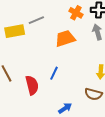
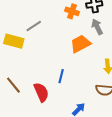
yellow rectangle: (15, 31) -> (14, 41), turned 36
orange trapezoid: (65, 38) -> (80, 44), moved

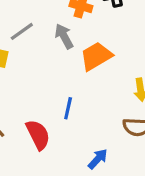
gray arrow: (97, 27) -> (64, 36), moved

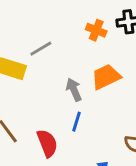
gray arrow: (64, 36) -> (74, 90), moved

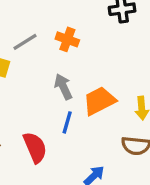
orange cross: (96, 30) -> (67, 39), moved
orange trapezoid: (106, 77) -> (99, 101), moved

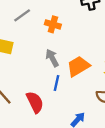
gray line: (25, 42) -> (22, 15), moved

